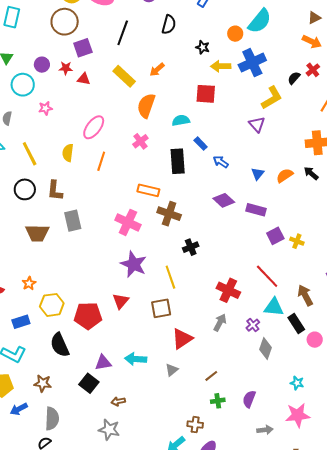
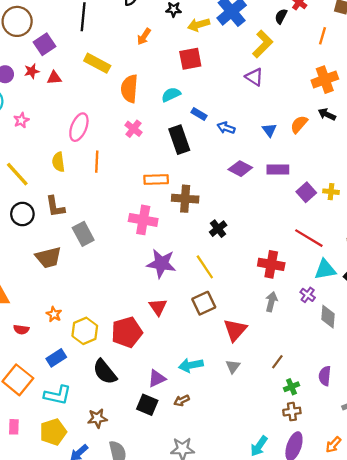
orange arrow: (157, 70) -> (144, 37), moved
brown arrow: (118, 401) -> (182, 401), moved
brown cross: (195, 425) -> (292, 412), moved

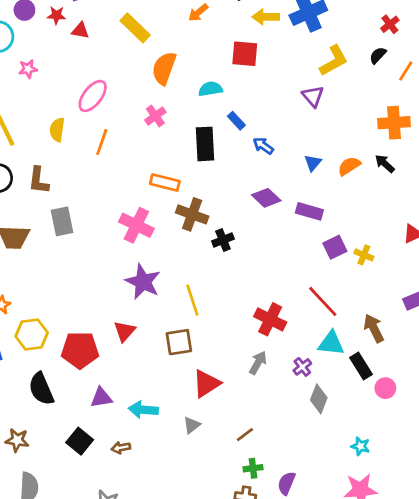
black semicircle: (281, 16) -> (378, 55), moved
black cross: (218, 229) -> (223, 240), moved
purple semicircle: (325, 376) -> (286, 483), moved
purple triangle: (157, 378) -> (101, 398), moved

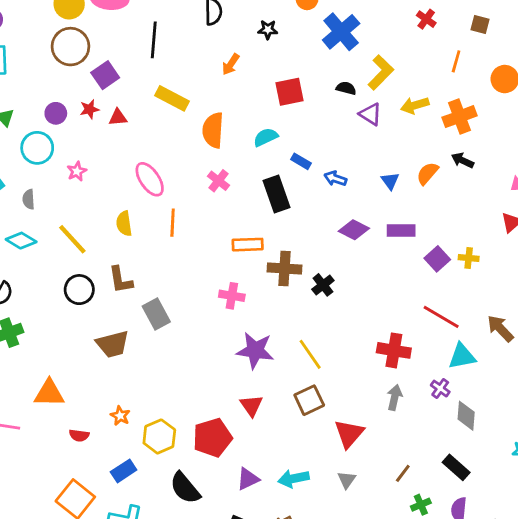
yellow arrow: (266, 17) -> (415, 105), moved
black semicircle: (378, 55) -> (346, 88), moved, turned 78
pink ellipse: (93, 96) -> (150, 179), turned -56
pink cross: (136, 225) -> (232, 296), size x0.7
black rectangle: (361, 366) -> (456, 467), moved

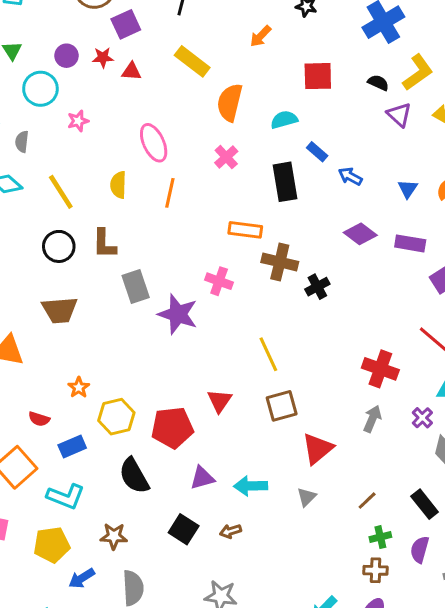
brown trapezoid: (113, 344) -> (60, 310), moved
purple star: (255, 351) -> (178, 314), moved
yellow line: (310, 354) -> (268, 354), moved
red semicircle: (79, 435) -> (39, 419), moved

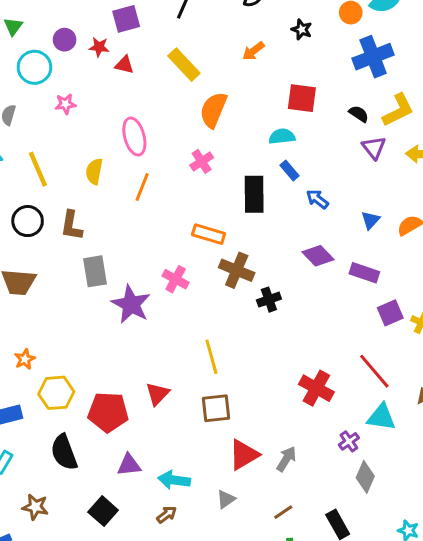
cyan semicircle: (284, 120) -> (282, 136), moved
gray arrow: (372, 419) -> (286, 459), moved
brown arrow: (230, 531) -> (167, 514), moved, turned 150

